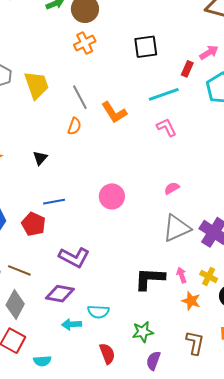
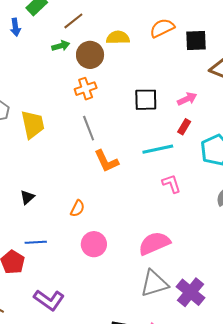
pink arrow: (209, 52) -> (187, 99), moved
gray line: (80, 97) -> (89, 128), moved
orange semicircle: (74, 126) -> (77, 208), moved
pink L-shape: (166, 127) -> (171, 184), moved
pink semicircle: (172, 188) -> (154, 243), size x2.0

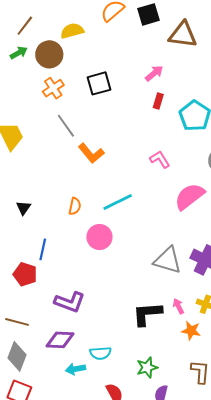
black square: (146, 100) -> (99, 83), moved
cyan line: (158, 149) -> (118, 202), moved
blue line: (36, 242) -> (43, 249), turned -60
pink semicircle: (154, 243) -> (190, 196), moved
gray triangle: (154, 284) -> (168, 260), turned 48

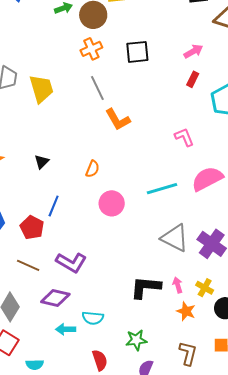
cyan line: (118, 202) -> (162, 189), moved
brown line: (17, 322) -> (28, 265), moved

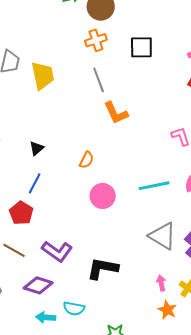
blue line: (54, 206) -> (35, 183), moved
black L-shape: (146, 287) -> (103, 268), moved

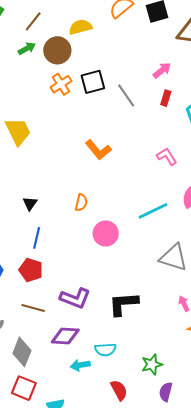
black square: (141, 47) -> (93, 82), moved
gray line: (99, 80) -> (126, 95), moved

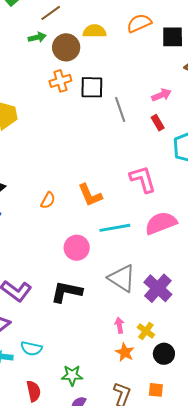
red rectangle: (166, 98) -> (158, 123), turned -63
orange L-shape: (98, 150) -> (90, 195), moved
pink L-shape: (167, 156) -> (143, 179), size x1.4
pink circle: (106, 234) -> (77, 248), moved
black L-shape: (123, 304) -> (67, 292), moved

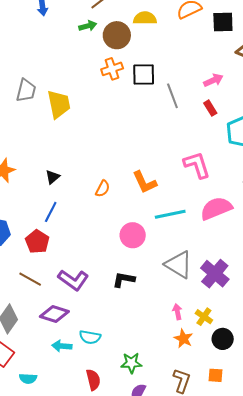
black L-shape: (67, 292) -> (124, 280), size x0.7

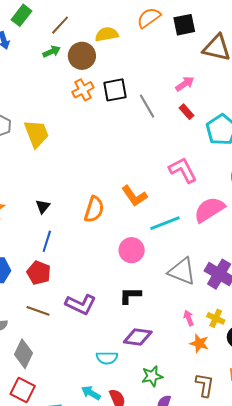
orange semicircle: (103, 189) -> (94, 209), size x1.5
purple diamond: (54, 314) -> (138, 337), moved
cyan arrow: (62, 346) -> (91, 393), moved, turned 36

